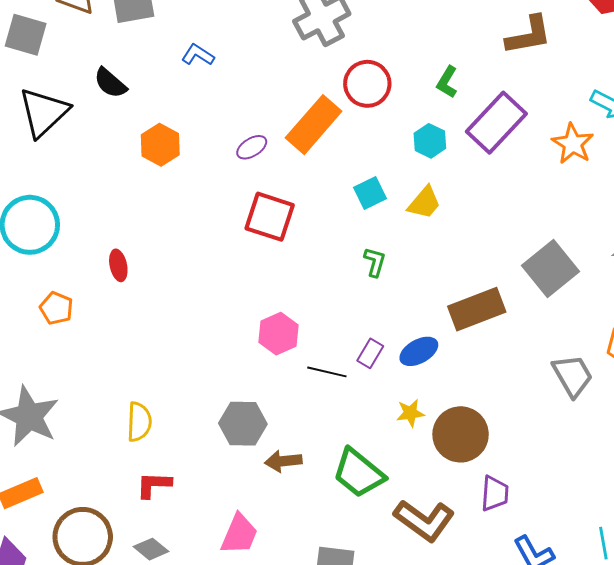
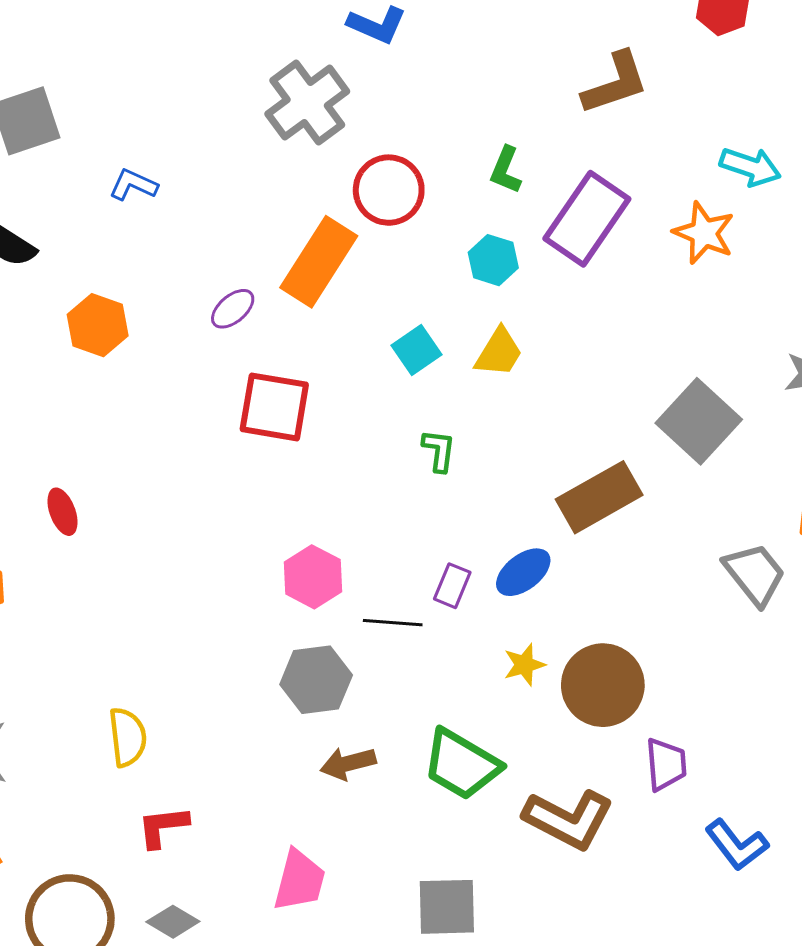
gray hexagon: (243, 424) -> (316, 680), moved

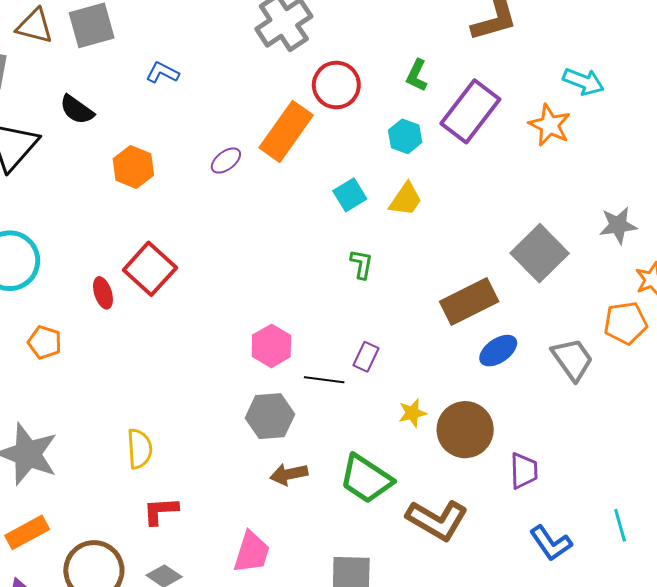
red square: (274, 407) -> (150, 269), moved, turned 30
blue ellipse: (523, 572) -> (498, 351), moved
purple trapezoid: (666, 764) -> (524, 471), moved

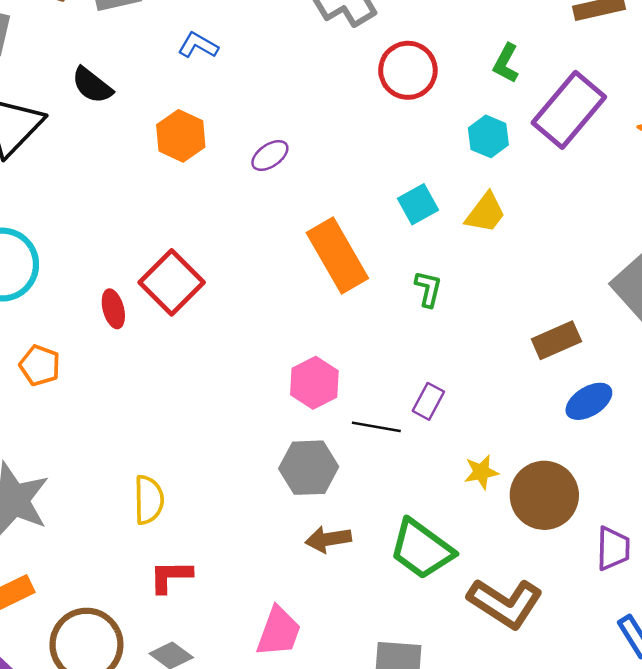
orange rectangle: (286, 131) -> (337, 256), moved, turned -68
orange hexagon: (133, 167) -> (181, 136), moved
brown rectangle: (469, 302) -> (556, 340), size x0.7

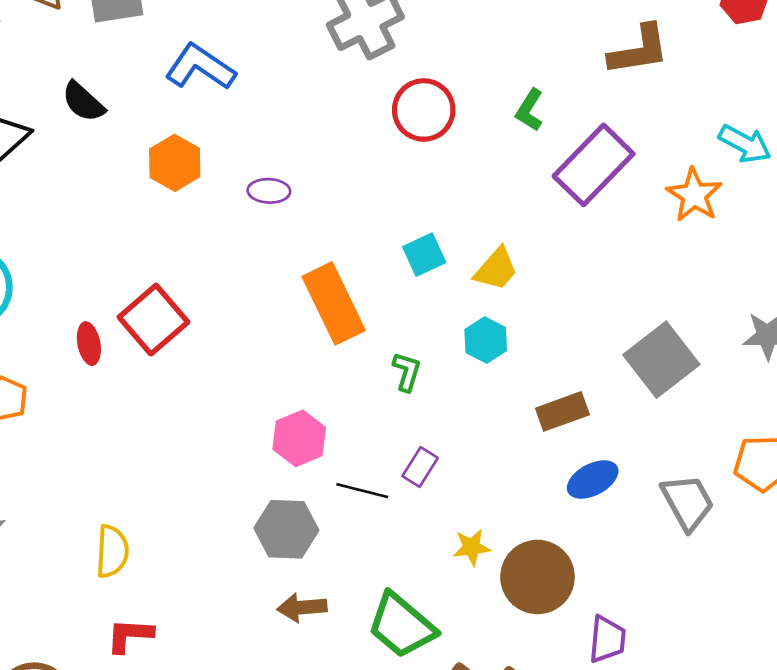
blue L-shape: (198, 45) -> (200, 67), size x1.6
cyan hexagon: (488, 136) -> (486, 340), moved
purple ellipse: (270, 155) -> (269, 191), turned 33
green L-shape: (428, 289) -> (407, 372), moved

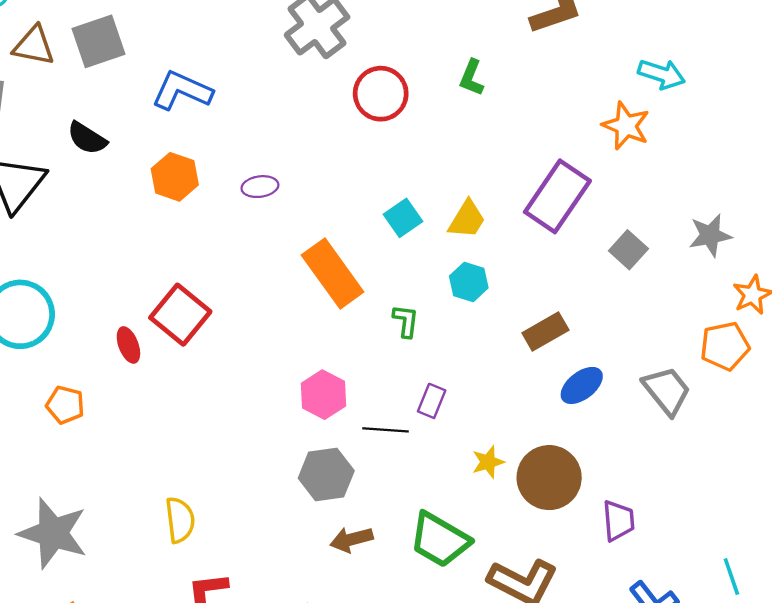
purple rectangle: (594, 165) -> (557, 196), moved
gray square: (661, 360) -> (628, 250), moved, size x0.6

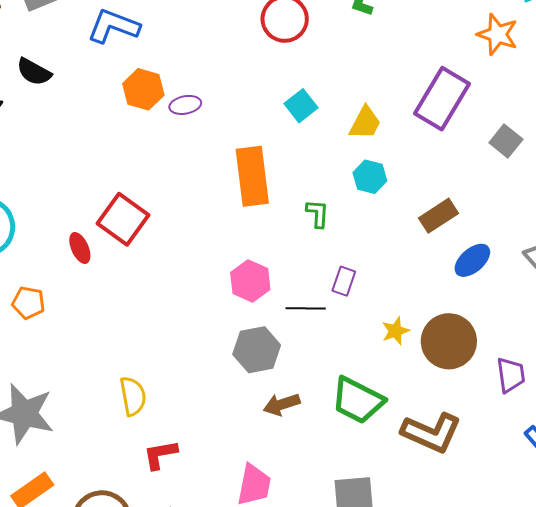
orange hexagon: (175, 177) -> (143, 89), moved
cyan square: (403, 218) -> (301, 106), moved
orange rectangle: (333, 274) -> (252, 176), turned 32

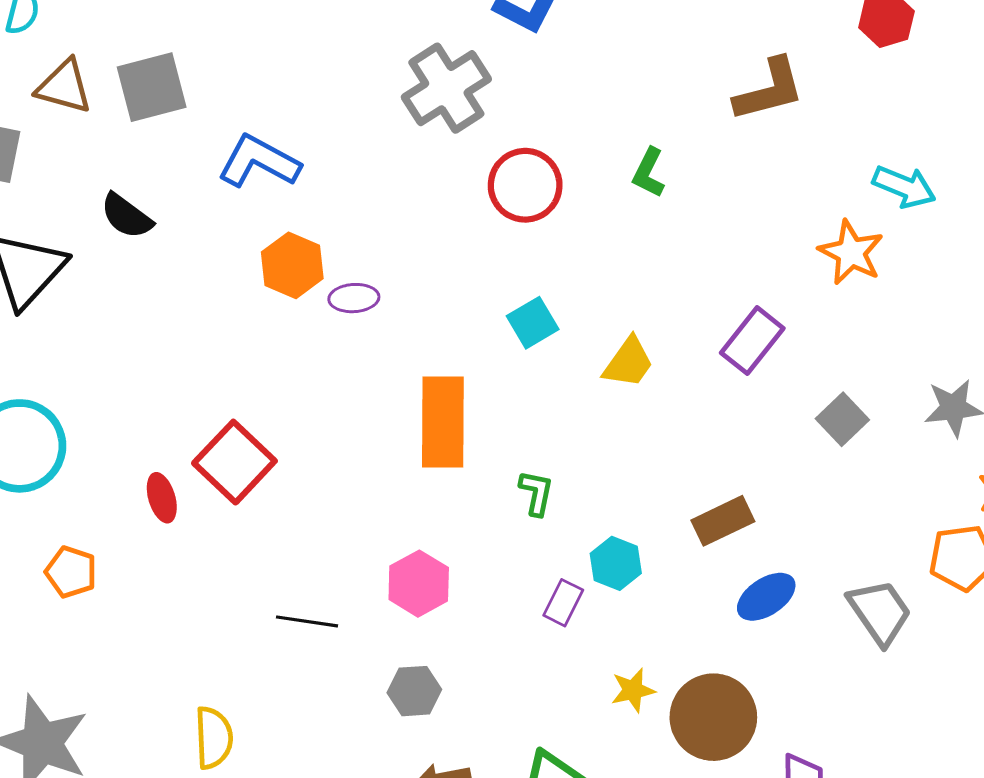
purple rectangle: (442, 99) -> (752, 341), size x0.7
cyan hexagon: (370, 177) -> (616, 563), moved
black line: (306, 308) -> (307, 621), moved
gray hexagon: (257, 350) -> (414, 691), size x0.7

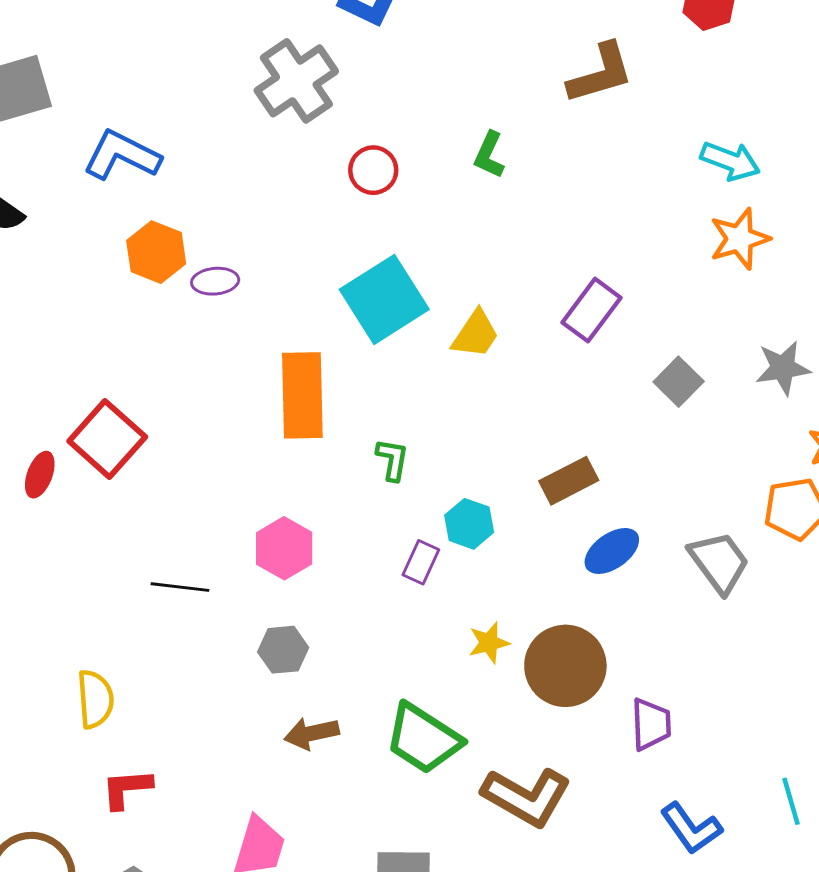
red circle: (525, 185) -> (373, 170), size x0.7
orange star: (851, 252) -> (740, 239), moved, turned 30
cyan square: (533, 323) -> (384, 299), size x1.8
red ellipse: (162, 498) -> (40, 475), turned 39

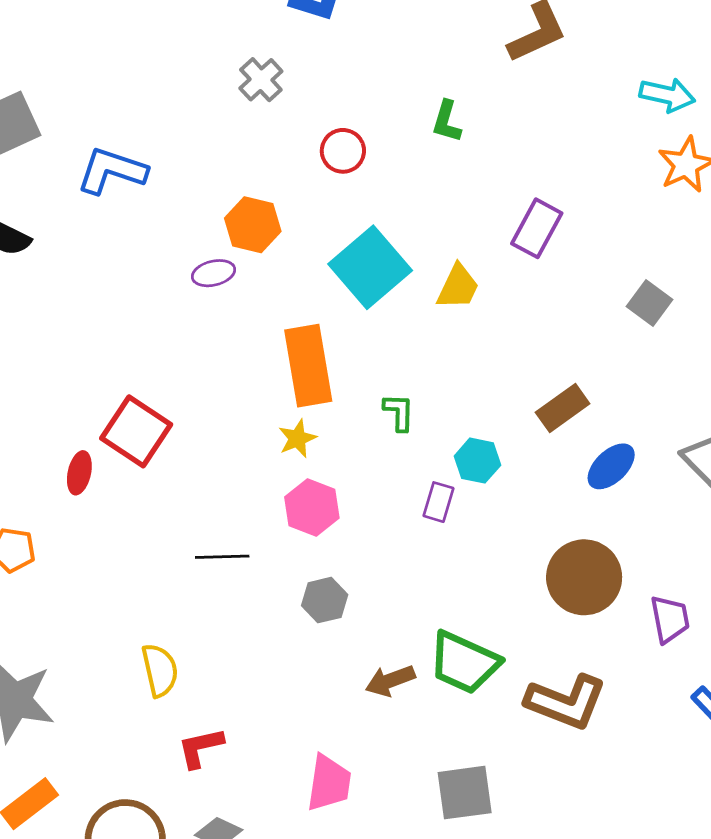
gray cross: (296, 81) -> (261, 80), size x0.6
orange hexagon: (156, 252) -> (253, 225), moved
purple rectangle: (591, 310) -> (537, 228), moved
yellow star: (489, 643) -> (297, 438), moved
brown arrow: (312, 733) -> (390, 681), moved

